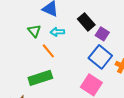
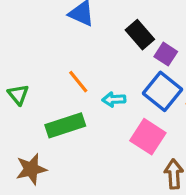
green triangle: (34, 31) -> (18, 95), moved
cyan arrow: (57, 32) -> (114, 99), moved

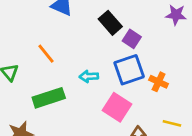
orange line: (78, 82) -> (46, 54), moved
blue square: (162, 91) -> (129, 70), turned 32

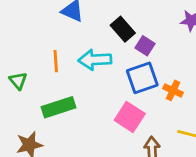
orange line: (46, 54) -> (56, 61), turned 35
cyan arrow: (89, 76) -> (95, 60), moved, size x1.6

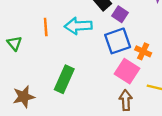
green rectangle: (59, 107) -> (64, 79), moved, turned -48
pink square: (130, 117) -> (127, 71), moved

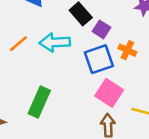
orange line: (46, 27) -> (18, 44), turned 54
orange cross: (143, 51) -> (127, 50), moved

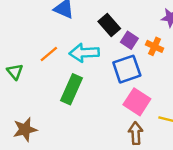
orange cross: (127, 50) -> (155, 46), moved
green rectangle: (39, 102) -> (71, 89), moved

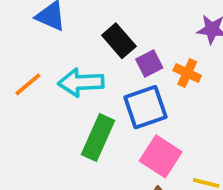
purple square: (129, 40) -> (149, 64), turned 30
green rectangle: (71, 89) -> (98, 137), moved

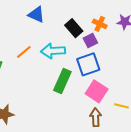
orange cross: (187, 73) -> (100, 24), moved

